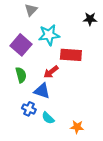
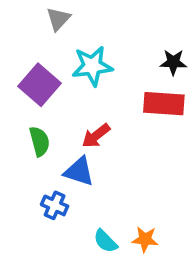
black star: (90, 19) -> (173, 62), moved
red rectangle: (71, 55) -> (164, 104), moved
cyan semicircle: (48, 118) -> (105, 241), moved

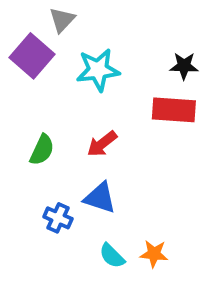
purple square: (39, 85) -> (32, 56), moved
green semicircle: (39, 141) -> (42, 150), turned 40
blue triangle: (79, 171) -> (100, 198), moved

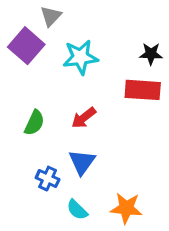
blue triangle: (100, 198) -> (82, 162), turned 48
orange star: (154, 254) -> (126, 208), size x1.4
cyan semicircle: (112, 256) -> (77, 210), moved

